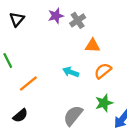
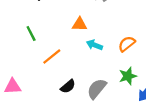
orange triangle: (93, 46) -> (79, 24), moved
black semicircle: (20, 116) -> (68, 86), moved

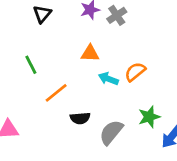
orange semicircle: (127, 44) -> (135, 72), moved
black semicircle: (68, 86) -> (80, 118), moved, turned 35

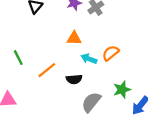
green line: (31, 65) -> (18, 58), moved
black semicircle: (80, 118) -> (74, 79), moved

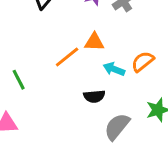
green line: (18, 58) -> (19, 80), moved
orange line: (47, 70) -> (67, 57), moved

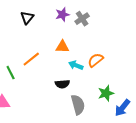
orange line: (67, 57) -> (31, 59), moved
gray semicircle: (117, 127) -> (78, 105), turned 126

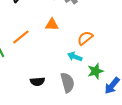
cyan arrow: (76, 65) -> (75, 57), moved
black semicircle: (62, 84) -> (37, 82), moved

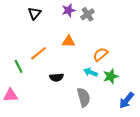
green star: (95, 71) -> (111, 76), moved
black semicircle: (37, 82) -> (57, 77), moved

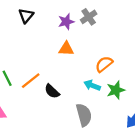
purple star: (69, 10) -> (66, 22), moved
orange line: (39, 53) -> (31, 81), moved
black semicircle: (57, 77) -> (52, 91), turned 48

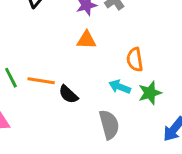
orange semicircle: (104, 64) -> (135, 60), turned -60
orange line: (31, 81) -> (41, 81), turned 48

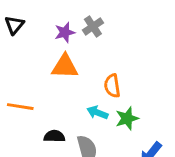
orange triangle: (86, 40) -> (65, 67), size x1.4
black semicircle: (68, 94) -> (54, 136), moved, turned 138

